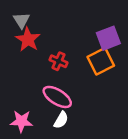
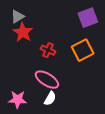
gray triangle: (21, 20) -> (18, 17), turned 32
purple square: (108, 38) -> (88, 18), moved

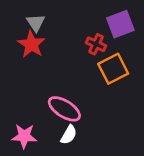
gray triangle: (18, 17) -> (36, 23), moved, turned -32
red cross: (48, 50) -> (96, 44), moved

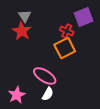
orange square: (113, 69) -> (65, 48), moved
pink star: (24, 136) -> (17, 95), turned -30

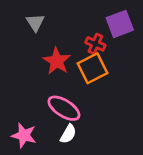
red star: (22, 31) -> (57, 61), moved
pink star: (17, 95) -> (24, 135), turned -30

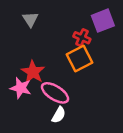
red star: (57, 61) -> (33, 72), moved
pink star: (24, 135) -> (21, 88), moved

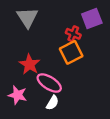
gray triangle: (30, 19) -> (27, 17), size x1.5
pink star: (21, 88) -> (17, 95), moved

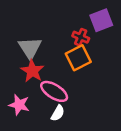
gray triangle: (27, 17) -> (30, 48), moved

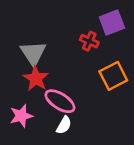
orange square: (78, 58) -> (113, 76), moved
pink star: (19, 105) -> (21, 116), turned -30

